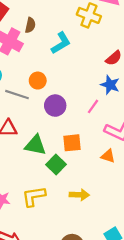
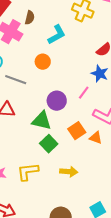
orange circle: (38, 81) -> (43, 62), moved
purple circle: (55, 106) -> (57, 101), moved
orange square: (72, 143) -> (77, 131), moved, turned -30
green triangle: (35, 145) -> (42, 121), moved

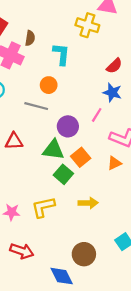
cyan L-shape: (57, 35) -> (61, 54), turned -50
gray line: (16, 80) -> (36, 106), moved
orange square: (77, 131) -> (81, 157), moved
orange triangle: (96, 138) -> (114, 163), turned -40

